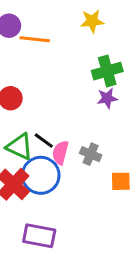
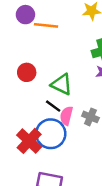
green triangle: (20, 147) -> (62, 84), moved

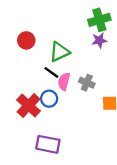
green triangle: (62, 84) -> (59, 52), turned -50
blue circle: (51, 134) -> (49, 99), size x0.6

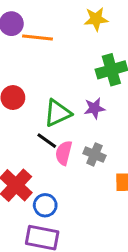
purple star: (99, 40) -> (94, 108), moved
blue circle: (49, 99) -> (45, 205), moved

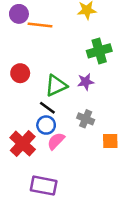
pink semicircle: (64, 153) -> (56, 141), moved, turned 30
blue circle: (45, 205) -> (46, 125), moved

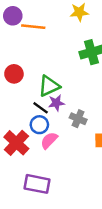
purple star: (86, 82) -> (56, 103), moved

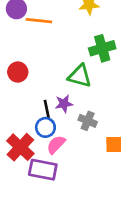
green triangle: (49, 86) -> (80, 76), moved, turned 40
black line: (41, 108) -> (47, 109), turned 42
purple rectangle: (37, 184) -> (43, 170), moved

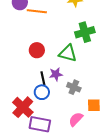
red circle: (18, 72) -> (37, 50), moved
pink semicircle: (56, 145) -> (76, 119), moved

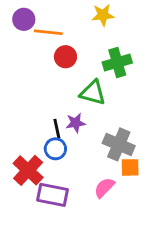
red circle: (37, 50) -> (65, 57), moved
gray cross: (74, 87) -> (119, 144), moved, size x1.5

